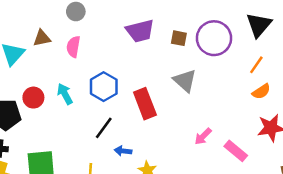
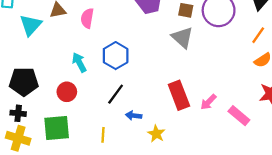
gray triangle: (185, 81) -> (182, 37), moved
red circle: (33, 98) -> (67, 92), moved
red rectangle: (145, 104) -> (179, 95), moved

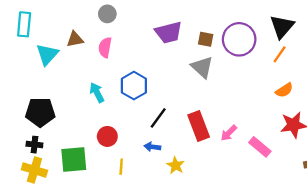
orange line: (258, 35) -> (280, 54), moved
red circle: (67, 92) -> (107, 136), moved
black line: (116, 94) -> (158, 118), moved

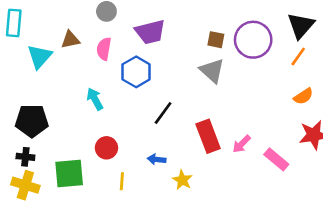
purple trapezoid: (169, 32) -> (150, 32), moved
blue hexagon: (134, 86) -> (136, 72), moved
black line: (158, 118) -> (163, 113), moved

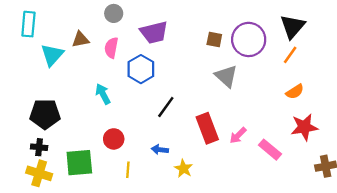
gray triangle: (212, 71) -> (226, 76), moved

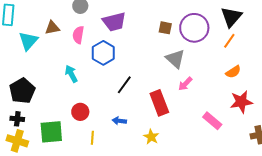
black pentagon: (45, 114) -> (22, 91), turned -30
pink arrow: (238, 135) -> (185, 84), moved
yellow star: (184, 169) -> (151, 137), moved

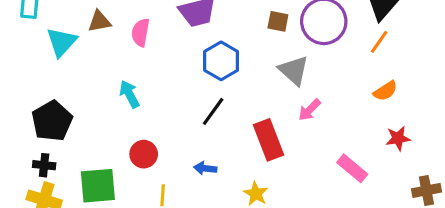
blue hexagon: (103, 53) -> (221, 61), moved
red star: (241, 102) -> (398, 138), size x0.7

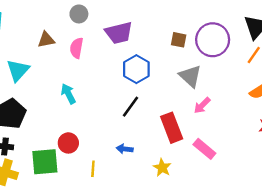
cyan triangle: (61, 42) -> (18, 70), moved
red circle: (144, 154) -> (68, 143), moved
pink rectangle: (352, 168) -> (204, 149), moved

